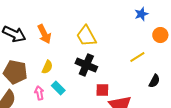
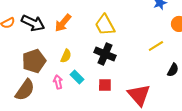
orange arrow: (44, 34) -> (63, 23), turned 66
brown pentagon: (15, 72) -> (34, 61), turned -30
red square: (102, 90) -> (105, 85), moved

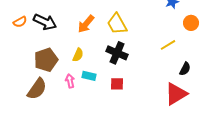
orange arrow: (63, 23) -> (86, 24), moved
cyan rectangle: (77, 77) -> (89, 76), turned -32
red triangle: (139, 95) -> (176, 94), moved, turned 40

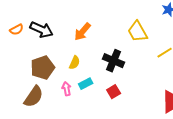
yellow trapezoid: (117, 24) -> (138, 32), moved
cyan rectangle: (89, 76) -> (86, 84), turned -40
red square: (117, 84) -> (114, 92), turned -32

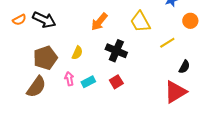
orange arrow: (83, 32) -> (99, 22), moved
cyan rectangle: (86, 84) -> (88, 82), moved

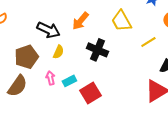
black arrow: (44, 20) -> (48, 30), moved
red square: (116, 82) -> (90, 93), moved, size x1.5

